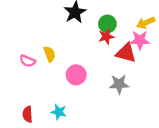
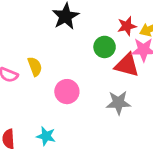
green circle: (107, 24) -> (105, 47), moved
red star: (106, 37) -> (127, 26), moved

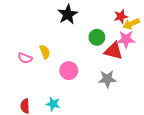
red star: (127, 26) -> (121, 16), moved

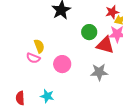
pink semicircle: (25, 58) -> (33, 58), moved

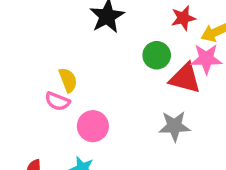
red star: (112, 12) -> (183, 18), moved
pink circle: (62, 64) -> (93, 126), moved

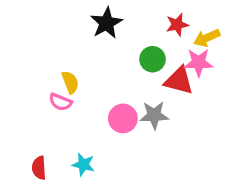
pink circle: (93, 126) -> (123, 118), moved
gray star: (174, 126) -> (154, 115), moved

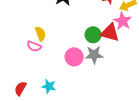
green circle: (153, 59) -> (93, 35), moved
pink star: (199, 63) -> (123, 21), turned 30
red semicircle: (39, 168) -> (20, 88), turned 32

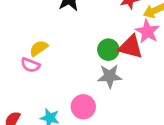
yellow semicircle: (40, 34) -> (39, 48), turned -104
pink circle: (74, 57) -> (83, 107), moved

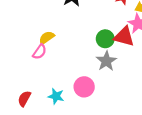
pink semicircle: (30, 65) -> (40, 52), turned -77
gray star: (110, 76) -> (106, 61), turned -30

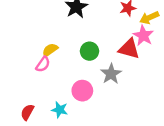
green circle: (105, 39) -> (89, 51), moved
pink circle: (84, 87) -> (82, 91), moved

